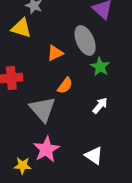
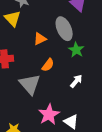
yellow triangle: (21, 28) -> (13, 19), turned 30
pink star: (46, 149) -> (49, 115), moved

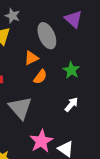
gray ellipse: (64, 29) -> (47, 36), moved
orange semicircle: (48, 65) -> (40, 77), moved

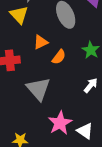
orange triangle: (31, 58) -> (41, 42), moved

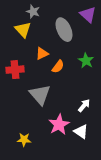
white arrow: (91, 85) -> (84, 106), moved

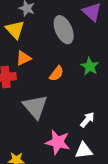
orange triangle: (42, 54) -> (23, 58), moved
pink star: (59, 125) -> (58, 142), turned -30
white triangle: (81, 132) -> (84, 151), turned -42

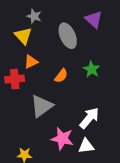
gray triangle: (35, 107) -> (42, 106), turned 35
white arrow: (87, 120) -> (89, 118), size x1.5

